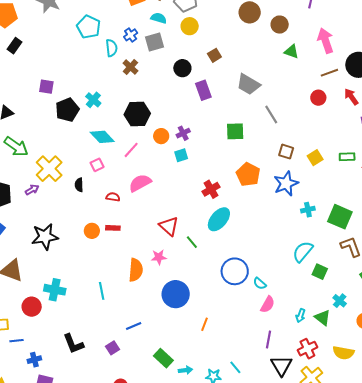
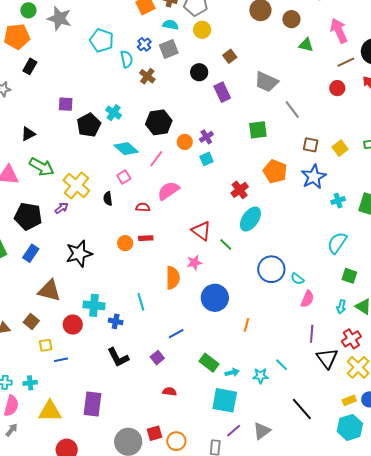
green square: (320, 272) -> (349, 276), moved
blue cross: (34, 360) -> (116, 321), moved, turned 32

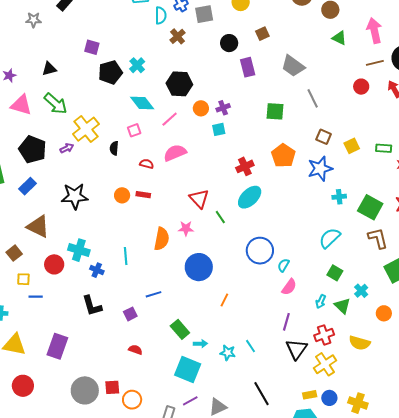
cyan semicircle: (297, 279) -> (283, 265), turned 72

